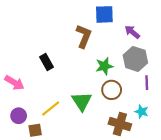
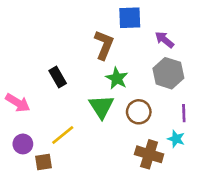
green star: (104, 66) -> (117, 78), moved, turned -30
purple line: (147, 83) -> (184, 113), moved
green triangle: (82, 101) -> (101, 107), moved

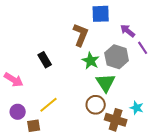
gray hexagon: (168, 73) -> (117, 57), moved
green triangle: (101, 107) -> (106, 83), moved
brown circle: (139, 112) -> (96, 105), moved
purple line: (184, 113) -> (143, 48), moved, turned -32

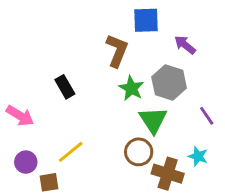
purple line: (143, 48) -> (207, 116), moved

